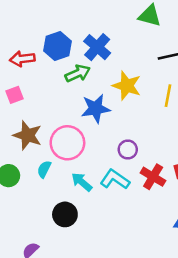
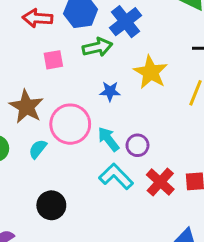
pink square: (15, 95) -> (53, 60), moved
blue star: (96, 109) -> (110, 91), size x0.6
cyan arrow: (82, 182) -> (108, 139), moved

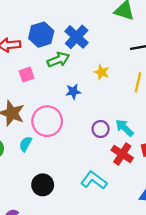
yellow star: (151, 72) -> (102, 72), size x0.6
cyan arrow: (108, 139) -> (124, 128), moved
cyan L-shape: (116, 176) -> (94, 180), moved

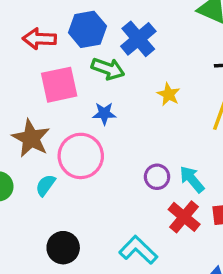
green arrow: (58, 60) -> (108, 69), turned 35
pink square: (27, 75) -> (59, 85), size x1.6
blue star: (73, 92) -> (104, 114), moved

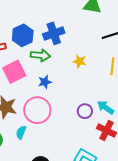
blue cross: (138, 39) -> (54, 33), turned 35

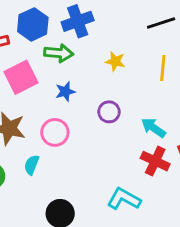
pink circle: (37, 110) -> (55, 132), size x0.7
purple circle: (85, 111) -> (109, 112), moved

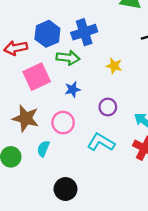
cyan L-shape: (124, 199) -> (101, 142), moved

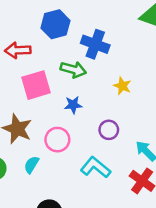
blue cross: (84, 32) -> (95, 44), turned 30
blue hexagon: (47, 34) -> (55, 24), moved

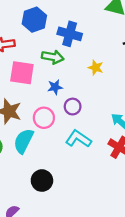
pink square: (36, 85) -> (22, 73), turned 30
purple circle: (109, 130) -> (73, 107), moved
cyan semicircle: (31, 165) -> (24, 141), size x1.6

